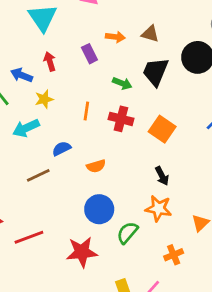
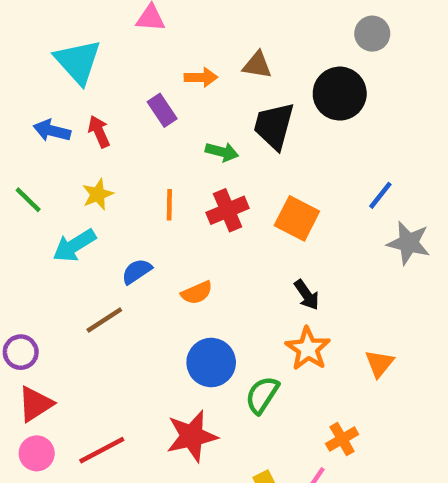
blue arrow: (22, 75) -> (52, 131), moved
red cross: (121, 119) -> (228, 210), turned -30
orange star: (159, 208) -> (308, 349), turned 30
red line: (29, 237) -> (102, 450), moved
orange cross: (174, 255) -> (342, 439), moved

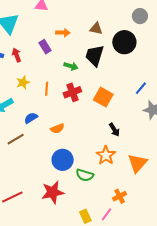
brown triangle: (257, 65) -> (96, 29), moved
yellow star: (98, 194) -> (23, 82), moved
black arrow: (307, 295) -> (114, 130), moved
orange triangle: (379, 363) -> (137, 163), size x1.5
green semicircle: (262, 395) -> (85, 175), turned -108

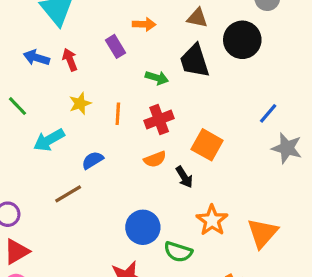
black trapezoid: (95, 56) -> (195, 61), turned -35
orange square: (103, 97) -> (207, 145), moved
orange semicircle: (57, 128) -> (155, 159), moved
black arrow: (114, 130) -> (184, 177), moved

